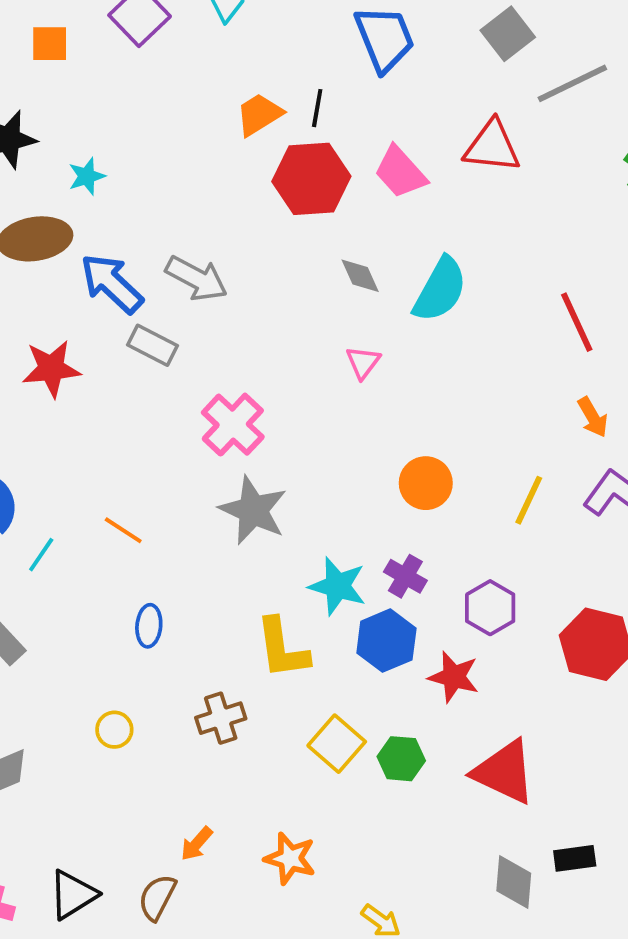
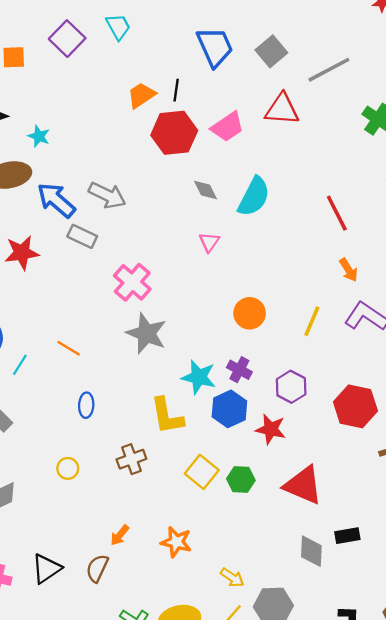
gray square: (508, 34) -> (271, 51), moved
pink trapezoid: (400, 172) -> (227, 127), turned -80
cyan star: (87, 176) -> (39, 136), turned -30

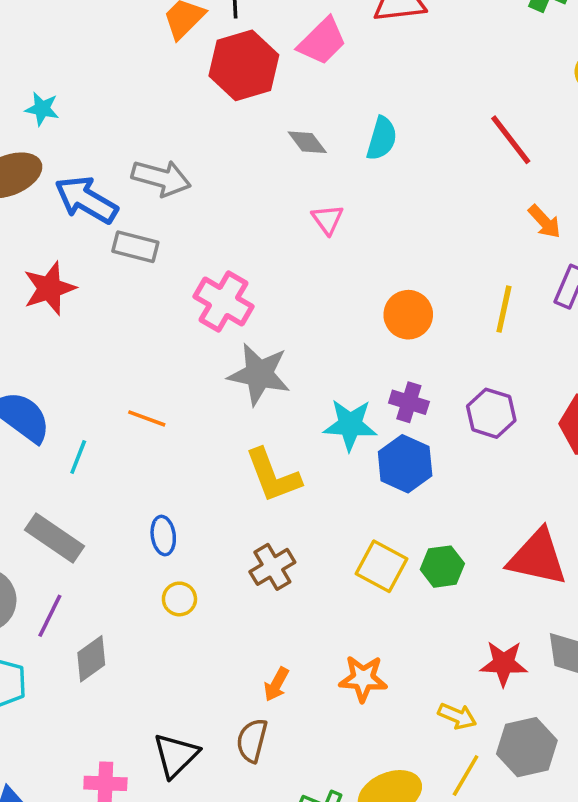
cyan semicircle: (254, 197) -> (382, 138), size x0.7
blue ellipse: (86, 405) -> (163, 536), moved
yellow L-shape: (167, 416) -> (273, 476), moved
red star: (271, 429) -> (504, 663), moved

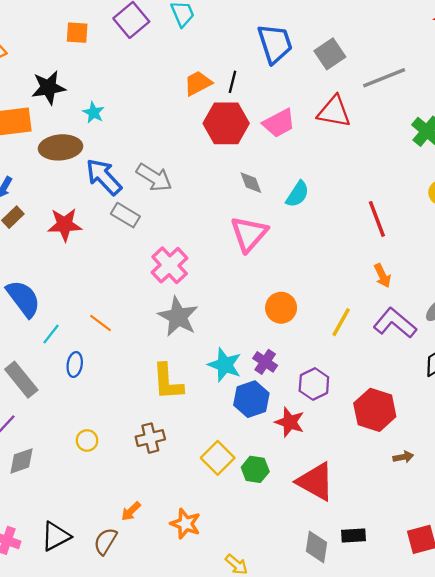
pink triangle: (328, 219) -> (249, 234), size x1.8
blue ellipse: (163, 536) -> (75, 365), moved
red star: (504, 663) -> (290, 422), moved

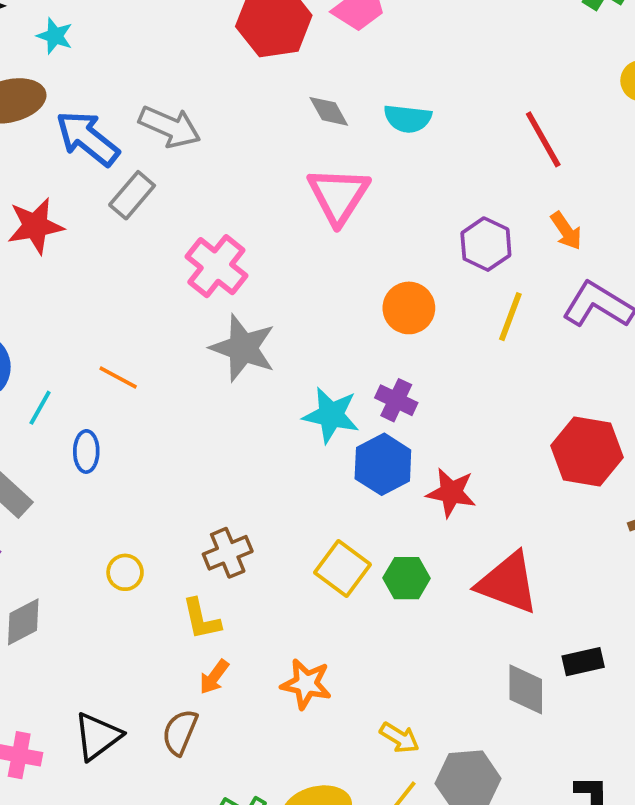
cyan semicircle: (297, 194) -> (408, 119), turned 72
gray rectangle: (125, 215) -> (132, 195), turned -72
yellow L-shape: (168, 382) -> (201, 619), moved, size x0.7
purple hexagon: (314, 384) -> (486, 244), moved

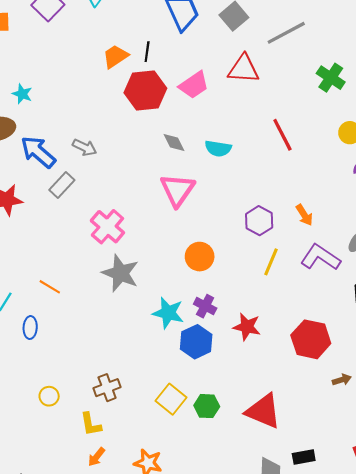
gray arrow: (170, 127) -> (85, 147), size x0.7
red line: (543, 139) -> (282, 135), moved
orange circle: (409, 308) -> (200, 257), moved
red star: (451, 493) -> (247, 327), moved

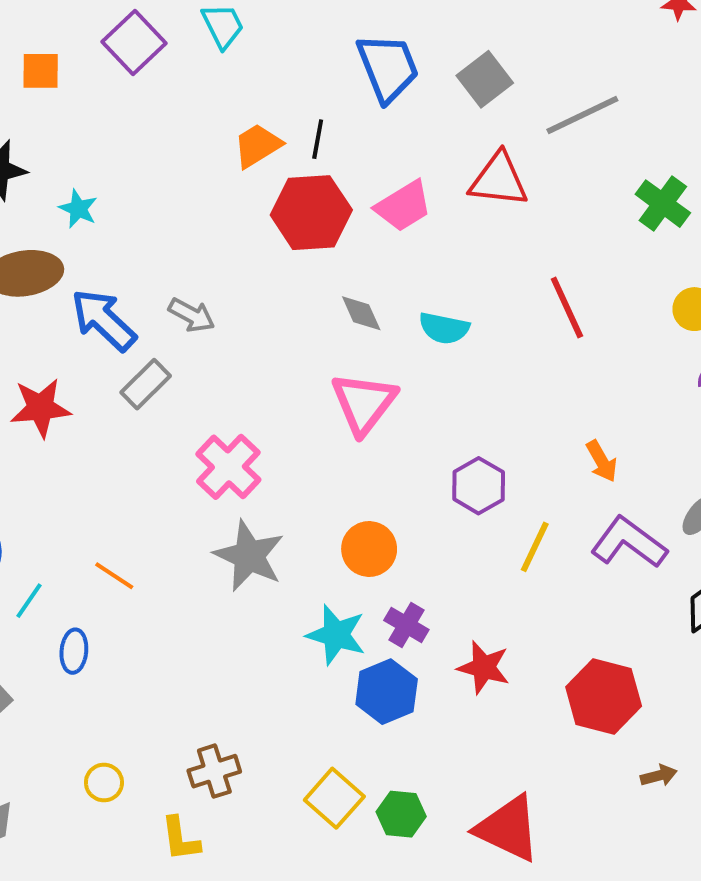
purple hexagon: (259, 221) -> (479, 486), moved
orange circle: (200, 257) -> (369, 549), moved

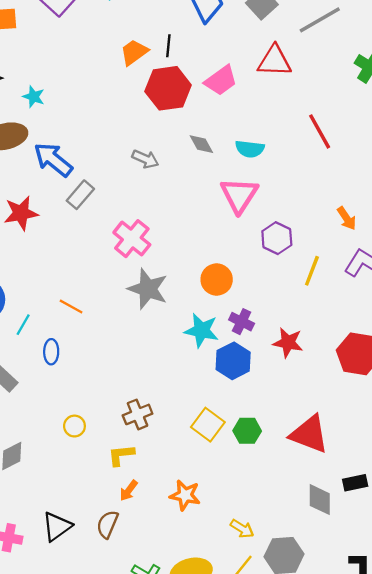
gray arrow: (192, 315) -> (145, 159), moved
pink triangle: (364, 403) -> (239, 195), moved
yellow L-shape: (180, 839) -> (121, 455), turned 96

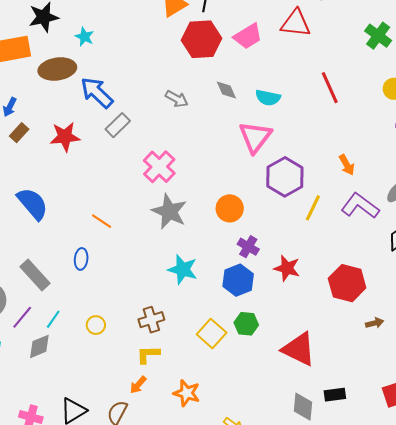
purple hexagon: (277, 238) -> (285, 177), size x1.4
cyan line: (23, 325) -> (53, 319), moved
cyan star: (201, 330) -> (183, 270), moved
green hexagon: (247, 431) -> (246, 324), moved
yellow L-shape: (121, 455) -> (148, 354), moved

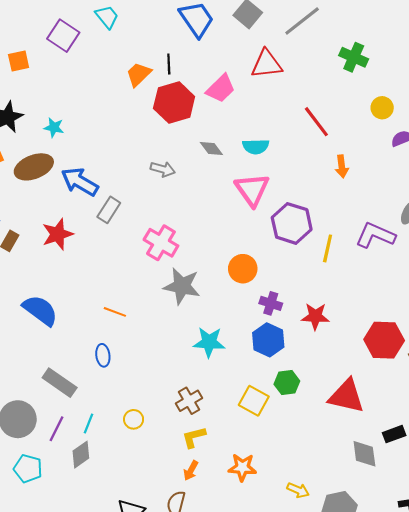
orange arrow: (347, 165) -> (342, 166), moved, turned 35
red hexagon: (347, 283) -> (384, 340), moved

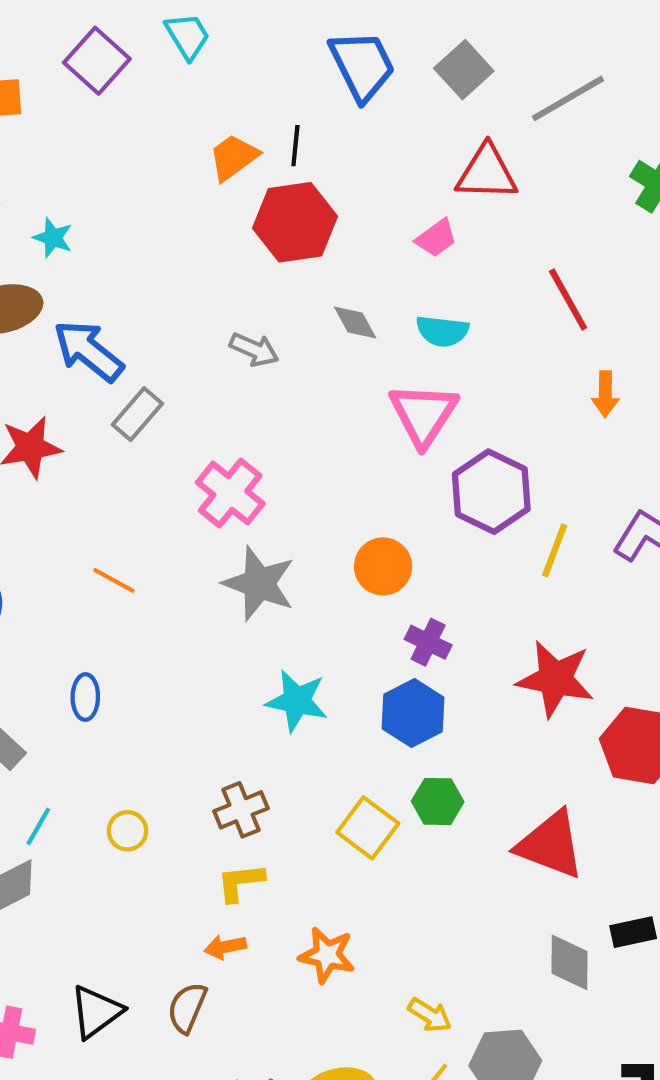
pink trapezoid: (221, 89) -> (436, 238), moved, size x0.7
orange line: (115, 312) -> (114, 580), moved
red star: (315, 316) -> (555, 679), moved, size x1.4
orange arrow: (191, 471) -> (225, 947), turned 42

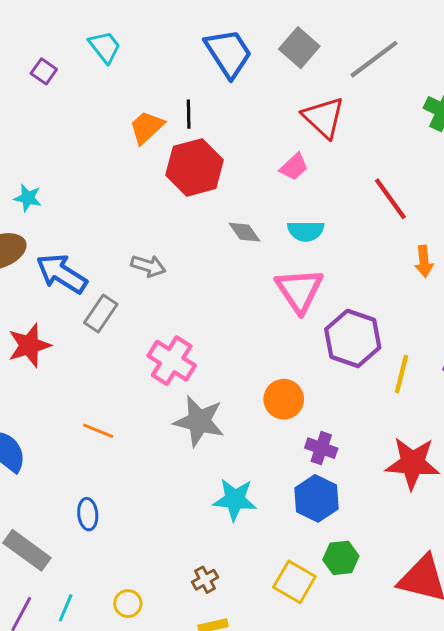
purple square: (97, 61) -> (44, 71), size x0.6
red triangle: (487, 173) -> (324, 117), turned 48
gray arrow: (254, 350) -> (148, 266), moved
brown cross: (241, 810) -> (205, 580), size x0.7

